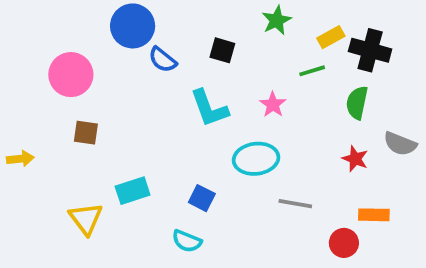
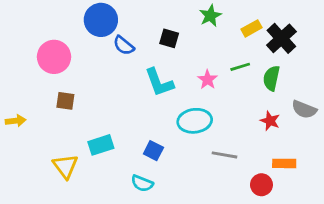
black cross: (370, 50) -> (281, 38), turned 32
green line: (312, 71) -> (240, 67), moved

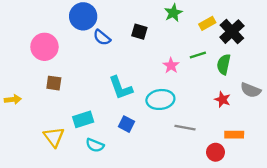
cyan L-shape: (159, 82) -> (121, 88), moved
cyan semicircle: (142, 183) -> (95, 145), moved

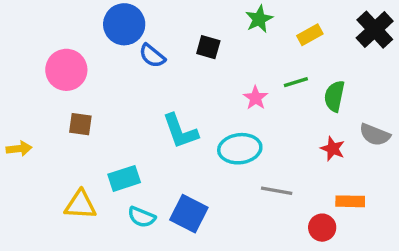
black cross: (232, 32) -> (375, 30), moved
blue square: (126, 124) -> (189, 214), moved, size x1.5
yellow triangle: (54, 137) -> (80, 205), turned -50

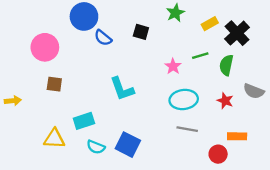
black cross: (375, 30) -> (237, 33), moved
cyan ellipse: (240, 149) -> (184, 100), moved

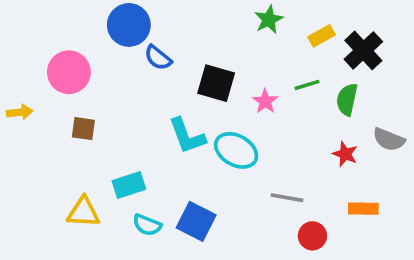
black square: (141, 32) -> (216, 83), moved, size x1.5
cyan ellipse: (184, 100) -> (236, 150), moved, turned 36
yellow arrow: (13, 101) -> (20, 112), moved
red circle: (218, 154) -> (312, 236), moved

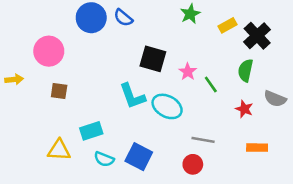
blue semicircle: (158, 58) -> (123, 18), moved
green line: (307, 85) -> (211, 85), moved, turned 72
red circle: (312, 236) -> (193, 164), moved

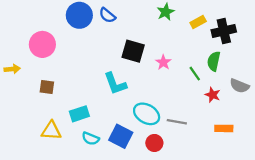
black cross: (257, 36) -> (224, 31), turned 30
green line: (211, 85) -> (195, 74), moved
brown square: (59, 91) -> (47, 87), moved
cyan ellipse: (167, 106) -> (147, 114), moved
red circle: (193, 164) -> (154, 143), moved

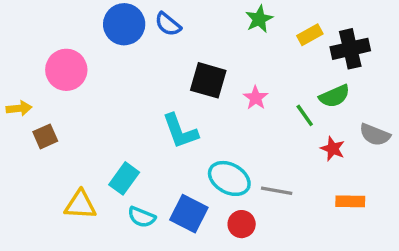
green semicircle: (214, 61) -> (334, 96), turned -126
brown square: (47, 87) -> (45, 136), moved, turned -32
cyan rectangle: (79, 114) -> (124, 178), turned -36

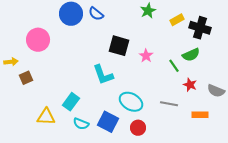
black cross: (350, 49) -> (200, 28), turned 30
gray semicircle: (375, 135) -> (216, 91), moved
gray line: (277, 191) -> (169, 104), moved

